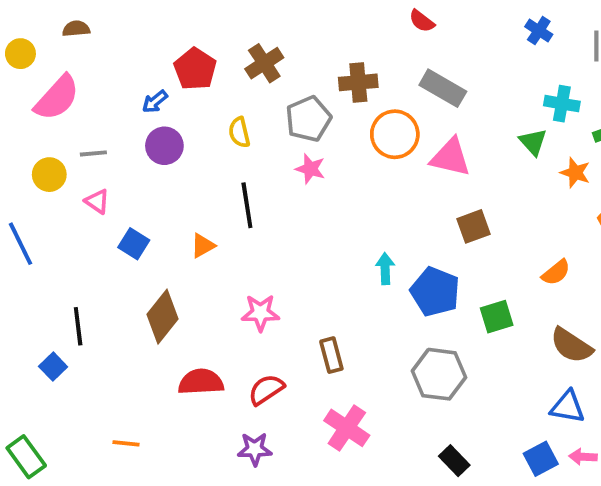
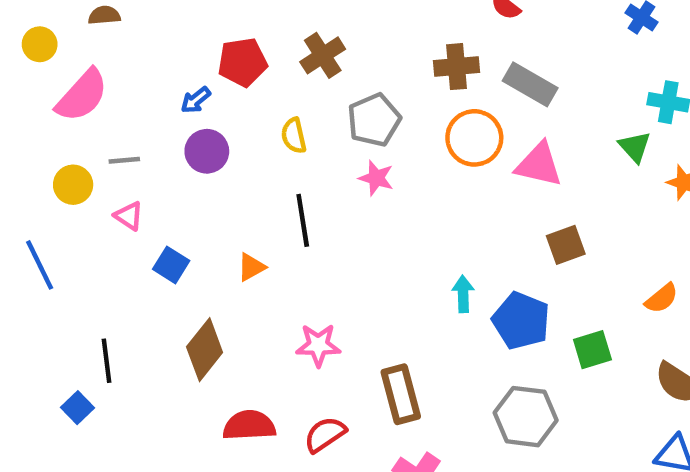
red pentagon: (195, 69) -> (242, 62), turned 30
brown cross: (358, 82) -> (456, 67), moved
brown rectangle: (331, 355) -> (401, 394), size x1.4

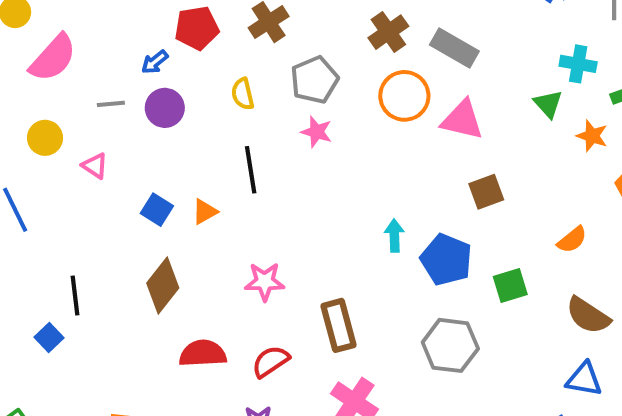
brown cross: (456, 67) -> (388, 32), turned -30
gray line: (124, 160) -> (111, 104), moved
blue square: (171, 265) -> (157, 210), moved

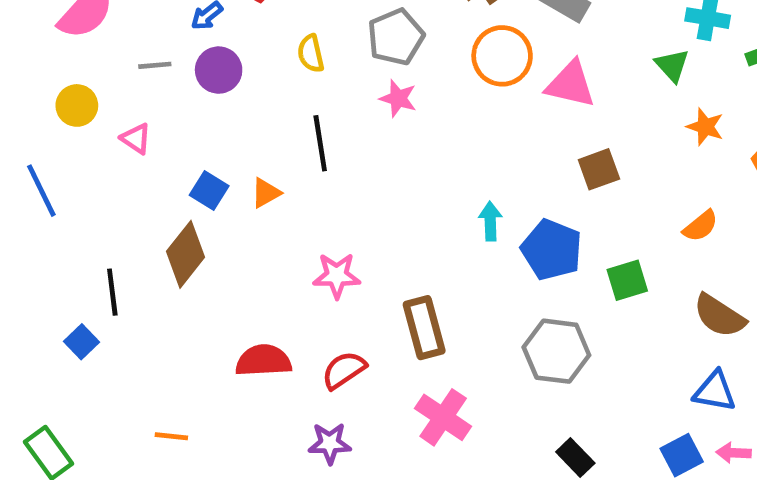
orange star: (592, 136) -> (705, 127), moved
brown diamond: (163, 286) -> (186, 254), moved

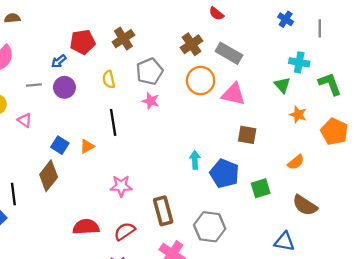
brown square: (599, 169) -> (247, 135), turned 30
gray hexagon: (556, 351) -> (210, 227), moved
blue triangle: (715, 391) -> (284, 242), moved

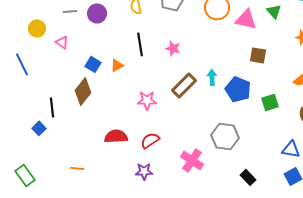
green triangle: (282, 85) -> (274, 11), moved
pink star: (151, 101) -> (173, 48), moved
brown rectangle: (163, 211) -> (184, 85), moved, turned 60

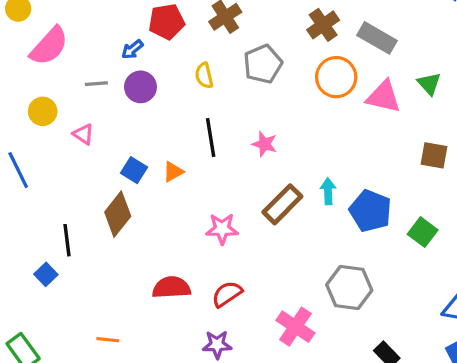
brown square: (258, 55) -> (434, 155), moved
green square: (270, 102) -> (423, 232), turned -36

